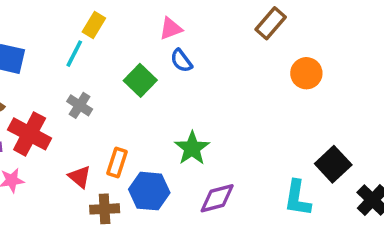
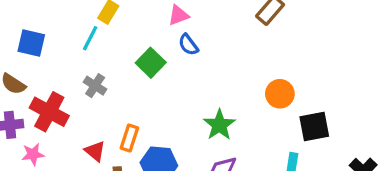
orange circle: (306, 73) -> (280, 94), moved
green star: (192, 148) -> (219, 125), moved
black square: (333, 164) -> (314, 126), moved, turned 32

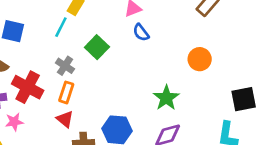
green square: (151, 63) -> (97, 47), moved
orange circle: (280, 94) -> (200, 59), moved
orange rectangle: (129, 138) -> (66, 92), moved

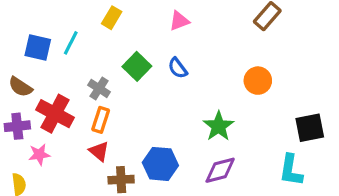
cyan line: (61, 27) -> (71, 43), moved
blue semicircle: (141, 32) -> (178, 68), moved

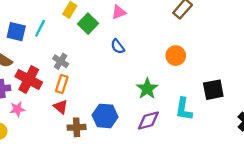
green square: (137, 66) -> (88, 24), moved
cyan L-shape: (291, 170) -> (184, 109), moved

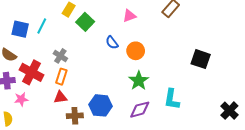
pink triangle: (119, 12) -> (129, 16), moved
orange circle: (176, 56) -> (136, 51), moved
black square: (213, 90) -> (201, 59), moved, turned 30
red triangle: (61, 107) -> (60, 97), turned -48

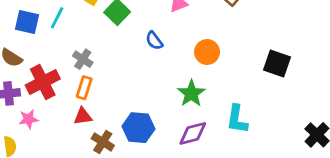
orange circle: (136, 51) -> (207, 52), moved
red cross: (32, 72) -> (43, 82), turned 35
brown cross: (75, 116) -> (103, 142), turned 35

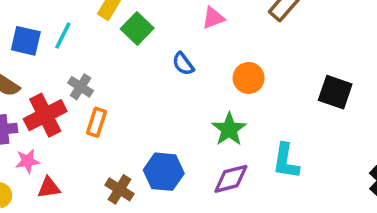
gray cross: (83, 59) -> (81, 87), moved
red triangle: (83, 116) -> (49, 188), moved

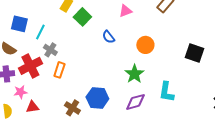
cyan line: (63, 36) -> (40, 32), moved

